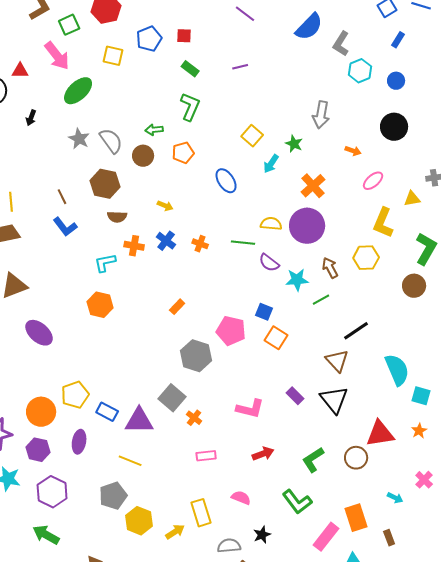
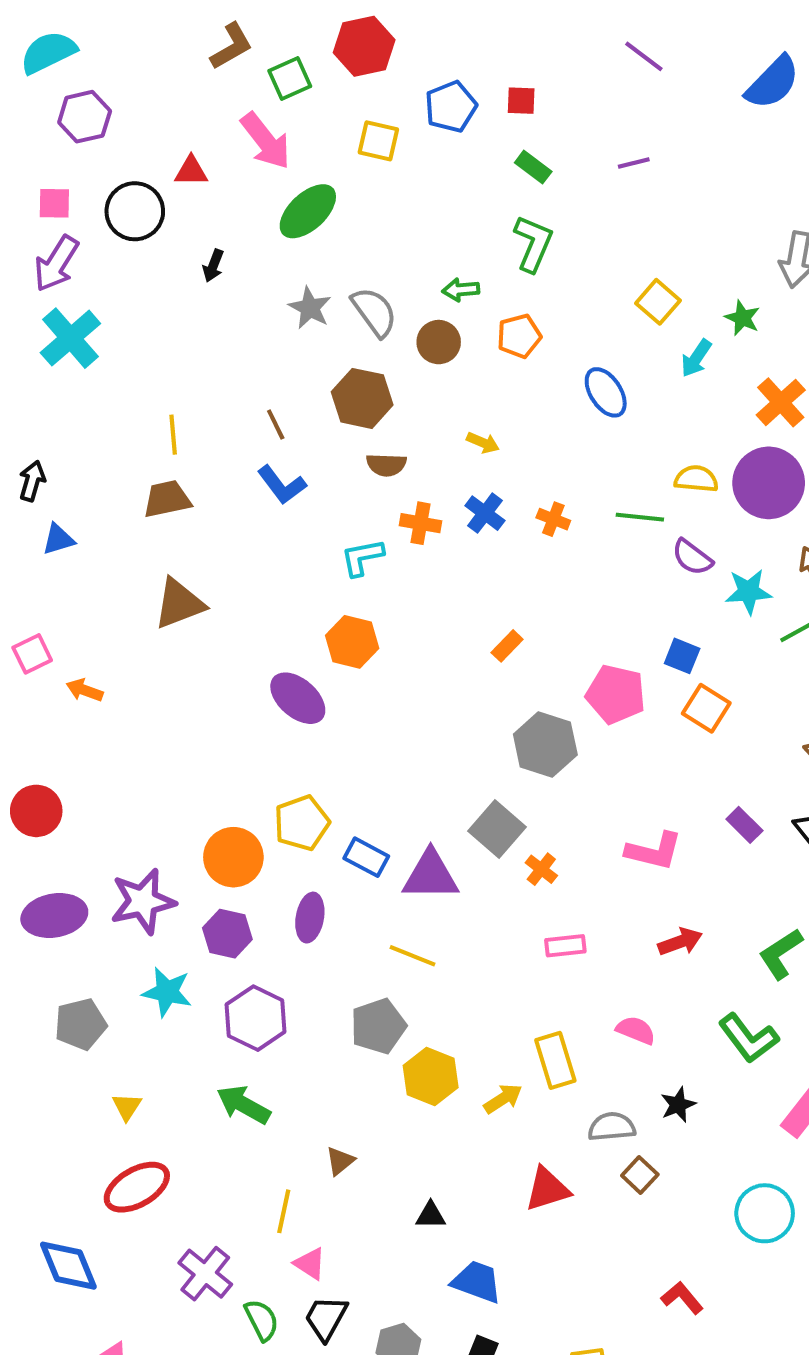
purple ellipse: (39, 333) -> (298, 698), moved

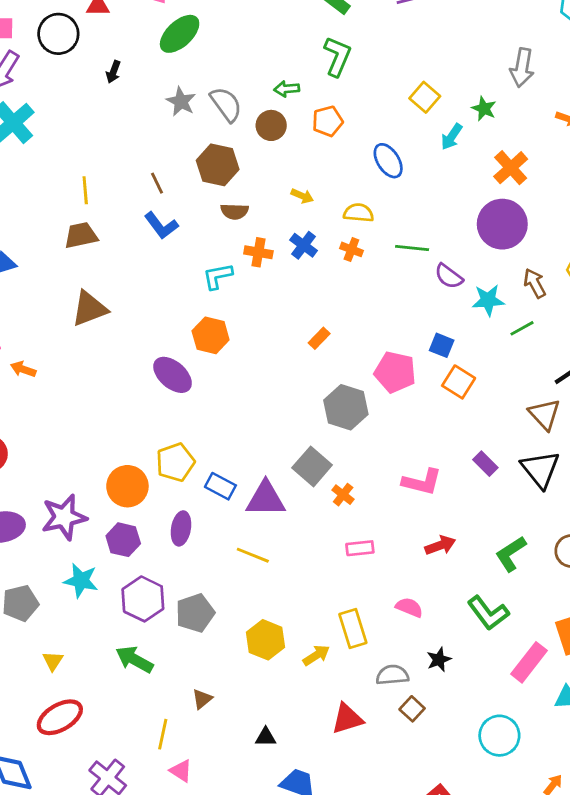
yellow semicircle: (696, 479) -> (359, 213), moved
gray pentagon: (378, 1026) -> (195, 613), moved

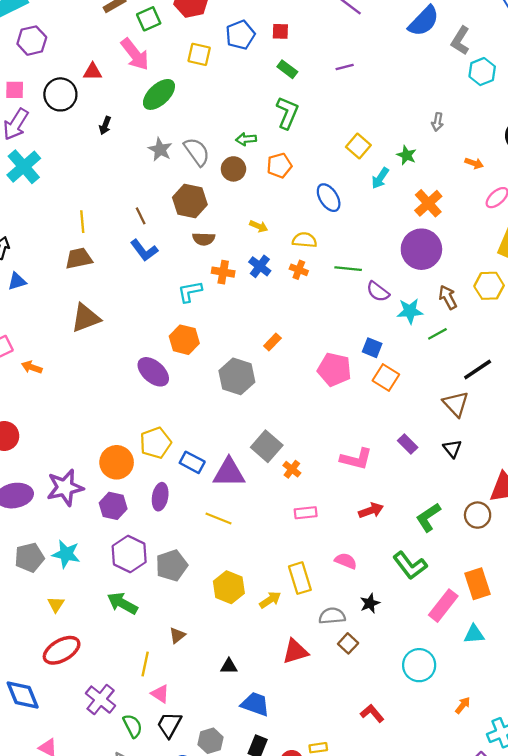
gray arrow: (522, 68) -> (437, 122), size x0.6
gray hexagon: (346, 407) -> (237, 376), moved
black triangle: (540, 469) -> (452, 449), size x0.6
cyan star: (81, 581) -> (66, 554), moved

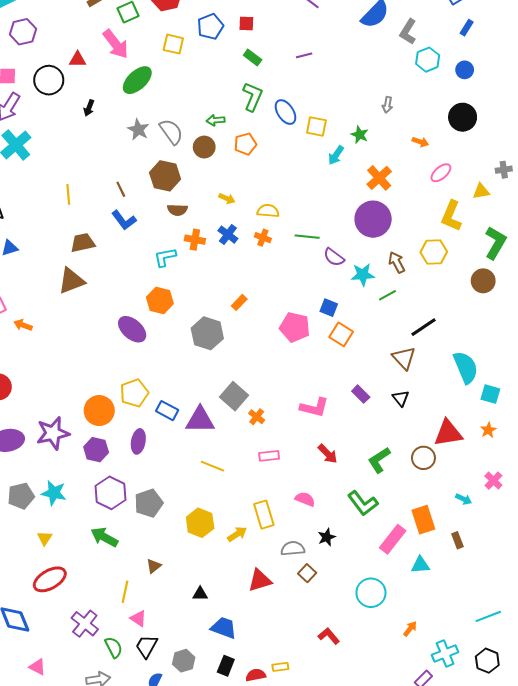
yellow square: (358, 146) -> (316, 126), turned -30
blue ellipse: (329, 198) -> (286, 112), moved
brown trapezoid: (79, 258) -> (83, 243), moved
red arrow: (371, 510) -> (328, 454), turned 65
yellow line: (219, 518) -> (212, 466), moved

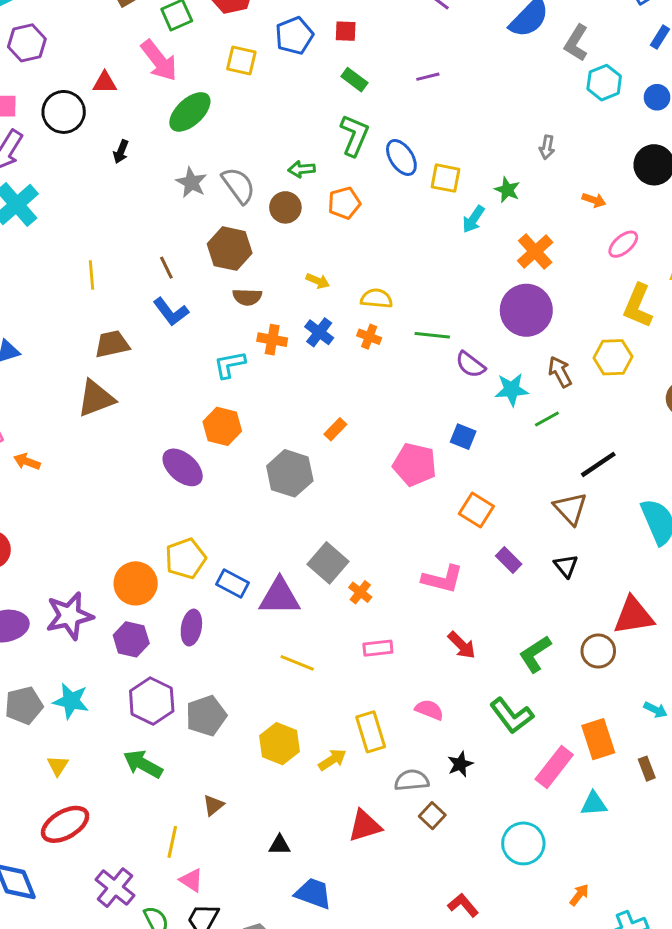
orange square: (341, 334) -> (476, 510), moved

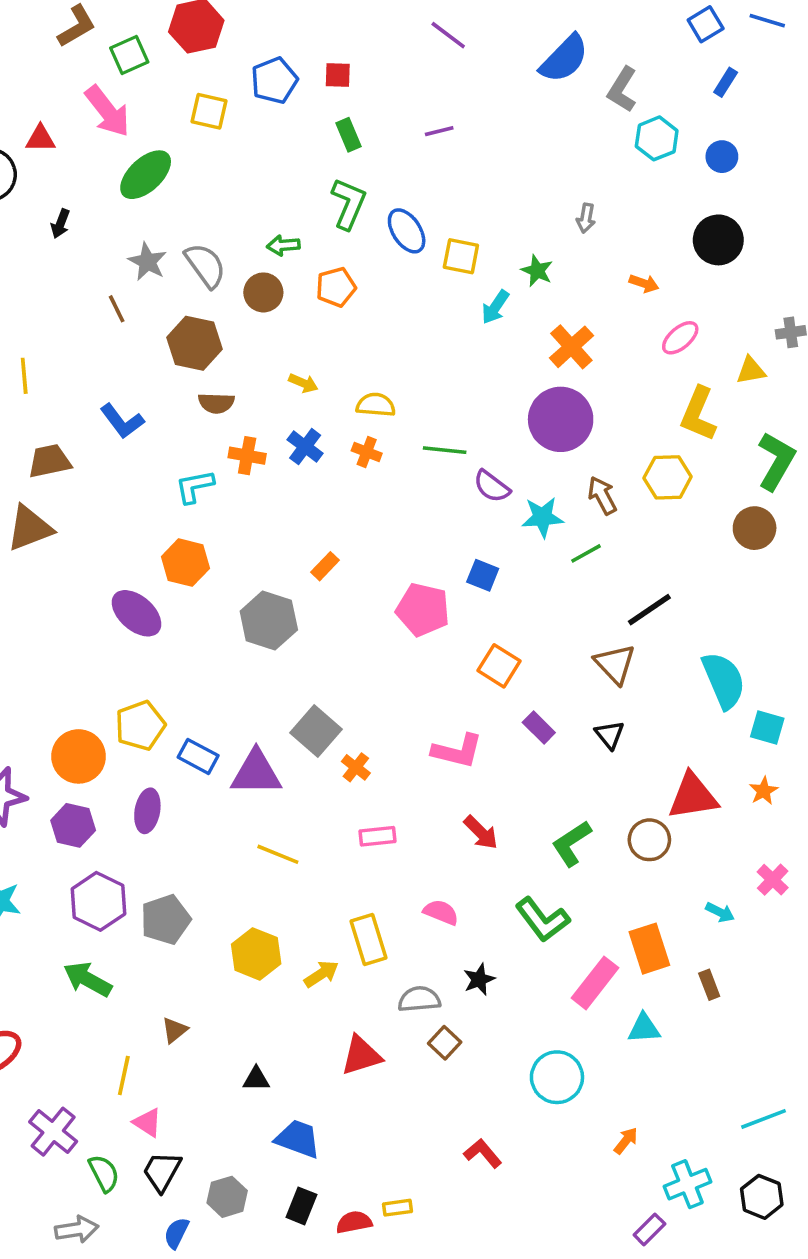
green rectangle: (354, 80) -> (349, 135), turned 30
brown line: (166, 268) -> (117, 309), moved

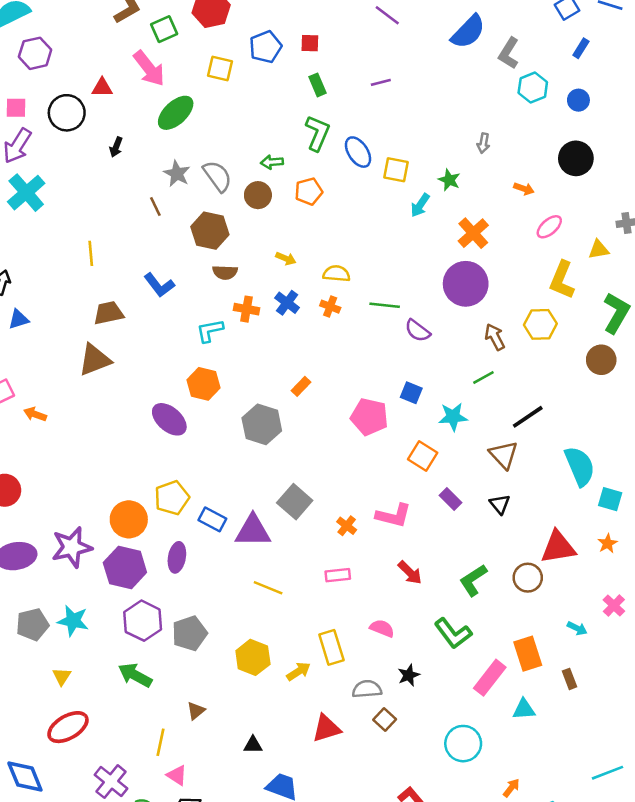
cyan star: (542, 517) -> (453, 417), moved
orange cross: (356, 767) -> (347, 526), moved
purple hexagon: (73, 825) -> (125, 567), size x1.4

